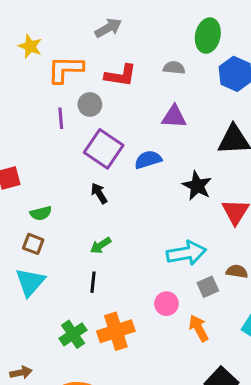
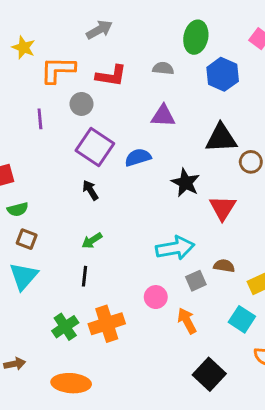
purple line: (61, 118) -> (40, 119), moved
green semicircle: (41, 213) -> (18, 209), moved

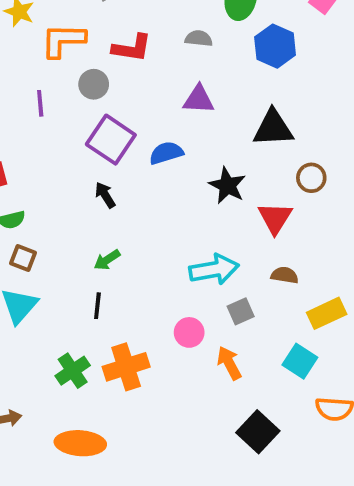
brown circle: (251, 162) -> (311, 178), moved
brown semicircle: (224, 266) -> (285, 275), moved

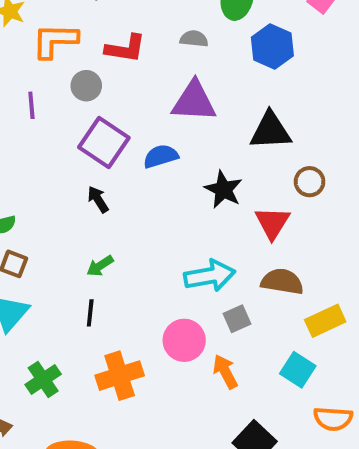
purple triangle: (199, 100) -> (194, 101), size x1.4
brown semicircle: (285, 275) -> (282, 282), size x1.5
pink circle: (189, 332) -> (184, 340), size x1.4
green cross: (73, 371) -> (43, 379), moved

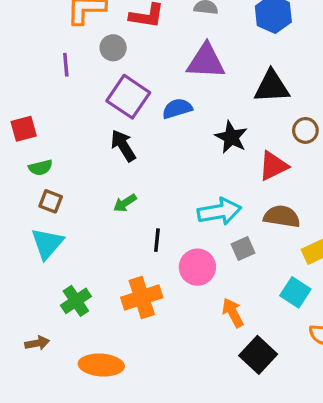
black arrow: (98, 199) -> (123, 146), size x1.4
red triangle: (272, 223) -> (273, 166), turned 32
black line: (90, 313) -> (157, 240), moved
orange arrow: (225, 372) -> (233, 313), moved

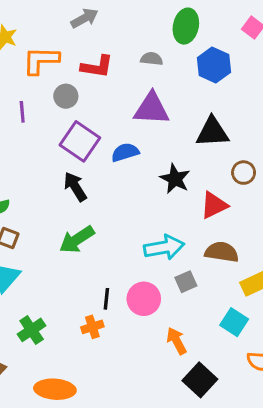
green arrow: (125, 203) -> (77, 240), size x1.6
black line: (157, 240) -> (106, 299), moved
orange cross: (142, 298) -> (92, 327), size x0.6

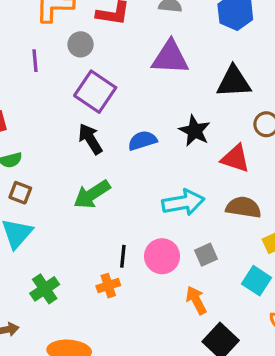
blue semicircle: (125, 152) -> (142, 141), moved
red triangle: (214, 205) -> (235, 158), turned 44
gray square: (186, 282) -> (206, 255), moved

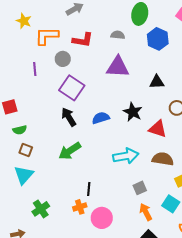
black triangle: (234, 82) -> (157, 82), size x0.7
pink circle: (162, 256) -> (102, 218), moved
orange arrow: (196, 300) -> (146, 212), moved

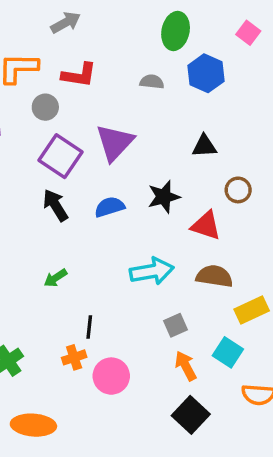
gray semicircle: (118, 35) -> (152, 82), moved
purple triangle: (118, 67) -> (115, 143), moved, turned -50
black star: (133, 112) -> (164, 197), turned 30
green arrow: (70, 151) -> (55, 278), moved, size x0.6

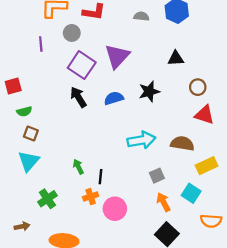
red triangle: (206, 225) -> (204, 115), moved
green arrow: (55, 278) -> (78, 167), moved, turned 96

